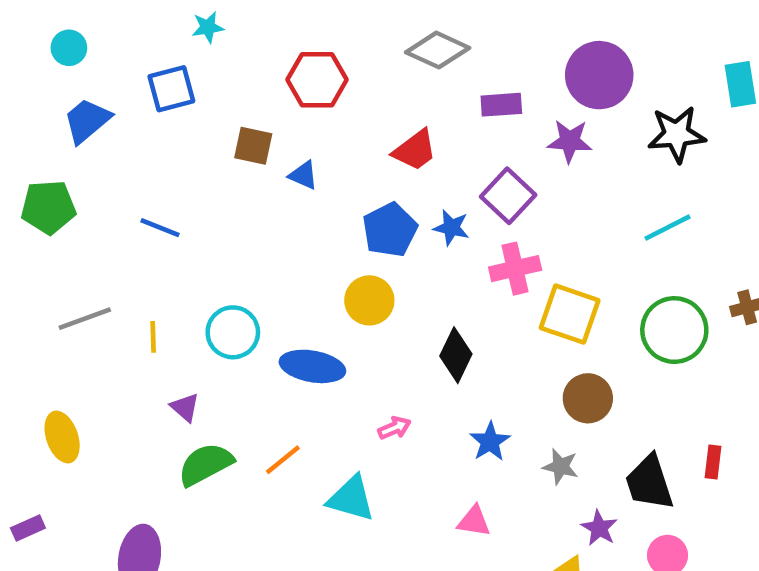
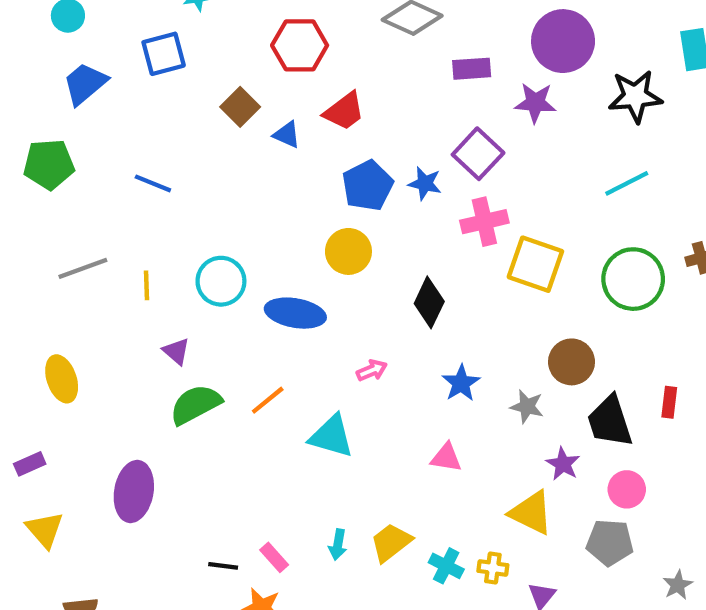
brown square: (253, 146) -> (240, 107), turned 33
red trapezoid: (415, 150) -> (344, 111), moved
brown circle: (588, 398) -> (572, 362), moved

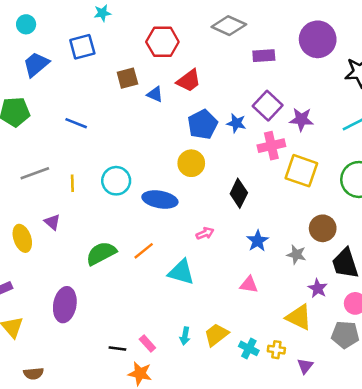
purple star: (535, 103) -> (301, 119), moved
brown square: (240, 107) -> (127, 78), turned 30
purple triangle: (176, 351) -> (52, 222), moved

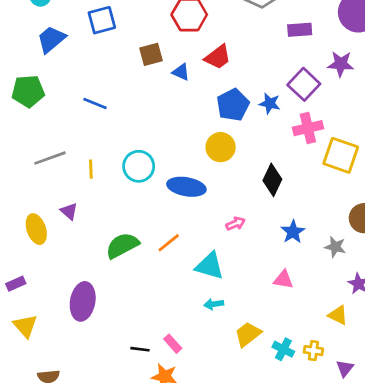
purple star: (301, 119) -> (341, 64), moved
yellow triangle: (299, 317) -> (338, 315), size x0.7
cyan arrow: (185, 336) -> (214, 304), moved, turned 72

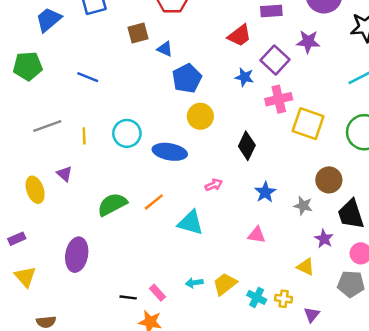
red trapezoid: (218, 57) -> (240, 35), moved
blue pentagon: (233, 105) -> (187, 78), moved
cyan arrow: (214, 304) -> (194, 283), moved

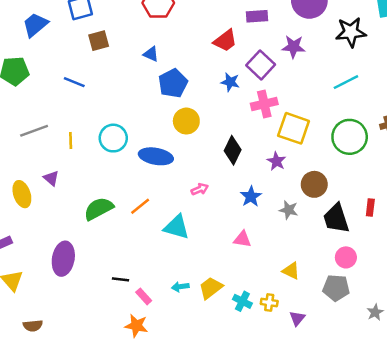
brown square: (138, 33) -> (99, 41), moved
purple star: (324, 239) -> (276, 161), moved
black line: (128, 297) -> (121, 279), moved

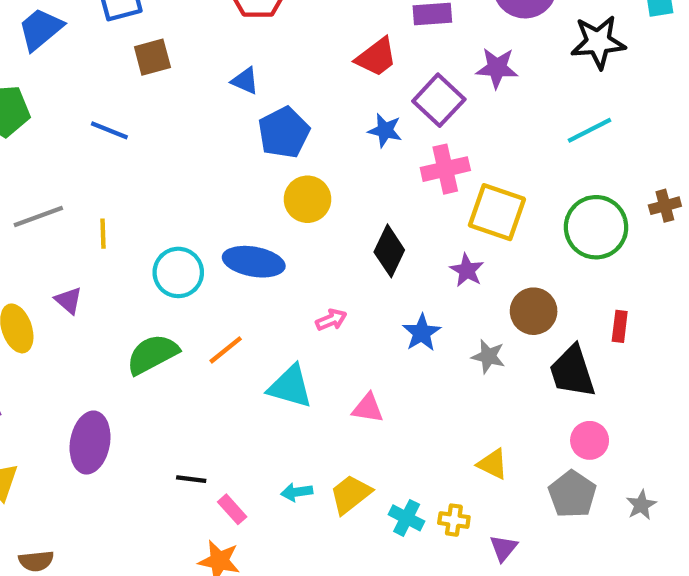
cyan circle: (113, 138) -> (178, 272), moved
red rectangle: (370, 207) -> (620, 326), moved
pink triangle: (242, 239) -> (368, 408), moved
gray pentagon: (336, 288) -> (572, 494), turned 30
gray star: (375, 312) -> (641, 505), moved

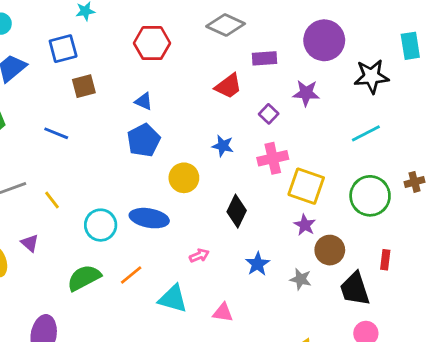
purple square: (439, 100) -> (269, 114), size x0.6
blue star: (385, 130) -> (223, 146), moved
blue pentagon: (284, 132) -> (144, 140), moved
yellow line: (103, 234) -> (52, 200), turned -36
purple star: (467, 270) -> (305, 225), moved

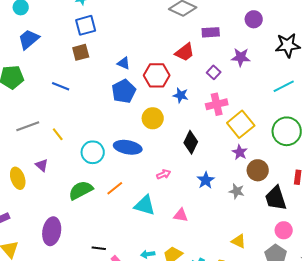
purple circle: (324, 40) -> (254, 19), size x0.6
red hexagon: (152, 43) -> (157, 75), moved
blue square: (63, 49) -> (86, 25), moved
yellow square: (306, 186) -> (241, 124), turned 32

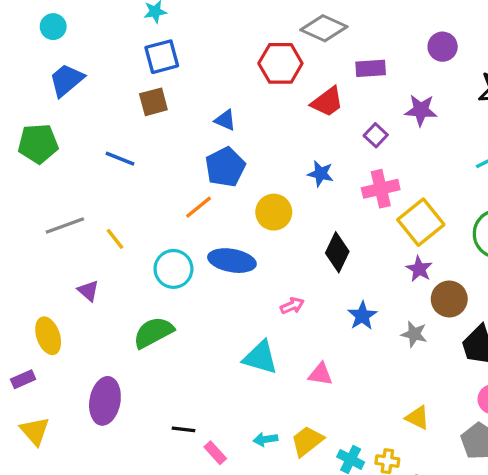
red hexagon: (157, 75) -> (280, 63), moved
yellow ellipse: (18, 178) -> (48, 336), moved
orange line: (115, 188) -> (199, 207), moved

